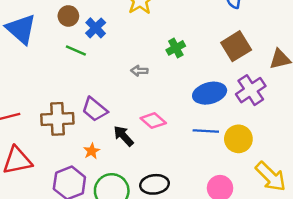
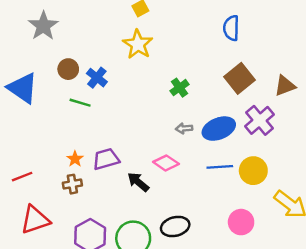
gray arrow: (139, 71) -> (184, 128), moved
purple trapezoid: (95, 109) -> (106, 159), turned 132
brown cross: (57, 119) -> (72, 184), moved, size x0.6
orange star: (92, 151) -> (75, 159), moved

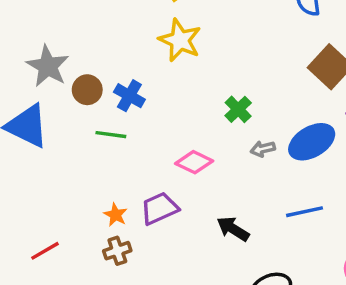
gray star: (43, 26) -> (48, 66), moved
green cross: (179, 88) -> (238, 109), moved
pink diamond: (166, 163) -> (194, 162), moved
blue line: (220, 167) -> (305, 212), moved
black arrow: (138, 182) -> (233, 229), moved

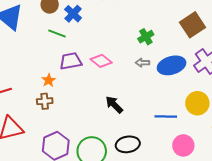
green cross: (238, 109) -> (146, 37), moved
purple trapezoid: (159, 208) -> (71, 61), moved
blue line: (305, 212) -> (166, 116), moved

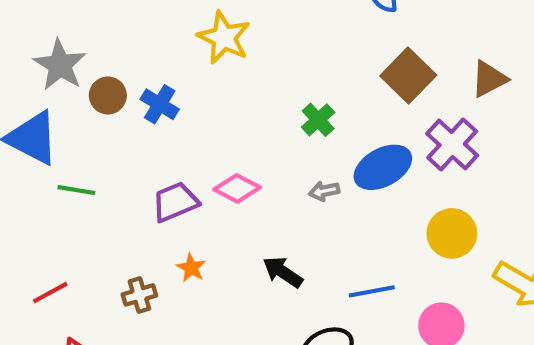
green line: (57, 33) -> (76, 190), moved
gray arrow: (142, 63) -> (324, 191), moved
orange star: (49, 80) -> (191, 268), moved
blue line: (166, 116) -> (372, 291), moved

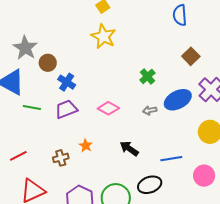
brown square: (408, 76) -> (191, 56), size x0.7
blue cross: (160, 104) -> (67, 82), moved
purple trapezoid: (175, 202) -> (66, 109), moved

